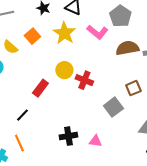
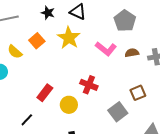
pink L-shape: (97, 32) -> (106, 49), moved
brown semicircle: (127, 48) -> (132, 53), size x0.6
yellow circle: (64, 70) -> (69, 105), moved

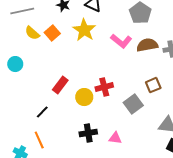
yellow semicircle: (15, 52) -> (32, 33), moved
brown semicircle: (132, 53) -> (147, 45), size x1.5
red cross: (89, 85) -> (104, 87), moved, turned -36

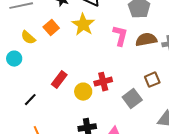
yellow semicircle: (32, 33) -> (28, 38), moved
pink L-shape: (121, 41) -> (120, 36), turned -115
black line: (42, 112) -> (30, 100), moved

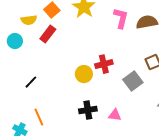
yellow semicircle: (28, 38) -> (29, 20), turned -49
red rectangle: (59, 80) -> (48, 34), moved

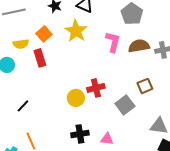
red rectangle: (48, 34) -> (40, 58), turned -54

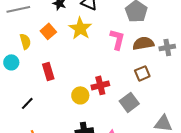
yellow semicircle: (21, 44) -> (25, 41), turned -98
red rectangle: (40, 58) -> (48, 71), moved
brown square: (145, 86) -> (142, 73), moved

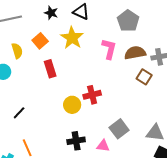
red rectangle: (48, 71) -> (50, 69), moved
brown square: (142, 73) -> (144, 77), moved, turned -35
gray square: (129, 102) -> (119, 129), moved

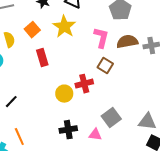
brown square: (144, 77) -> (105, 66), moved

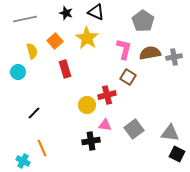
pink triangle: (95, 135) -> (105, 125), moved

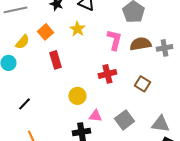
yellow star: (87, 38) -> (77, 29), size x0.7
yellow semicircle: (32, 51) -> (22, 42), turned 56
brown square: (128, 77) -> (142, 84), moved
red cross: (107, 95) -> (107, 74), moved

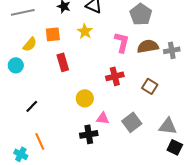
orange square: (45, 32) -> (53, 34), turned 35

